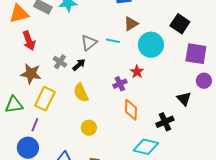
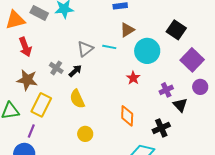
purple square: (196, 54) -> (192, 60), turned 35
purple cross: (120, 84) -> (166, 90), moved

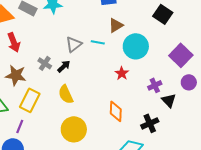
black square: (176, 30) -> (163, 14), moved
yellow circle: (85, 134) -> (74, 129), size x1.6

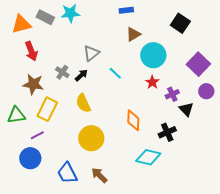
cyan line: (98, 42) -> (115, 73), moved, turned 32
red star: (122, 73) -> (152, 82), moved
purple line: (20, 126) -> (37, 135), turned 40

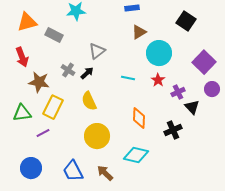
gray rectangle: (45, 17) -> (54, 35), moved
red arrow: (31, 51) -> (22, 57), moved
cyan line: (115, 73) -> (128, 78), moved, turned -32
cyan diamond: (148, 157) -> (136, 155), moved
blue circle: (30, 158) -> (31, 168), moved

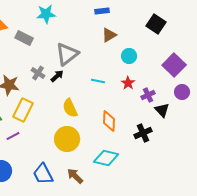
gray triangle: (97, 51) -> (67, 54), size x1.4
cyan circle: (159, 53) -> (129, 56), size x0.6
yellow semicircle: (89, 101) -> (70, 108), moved

